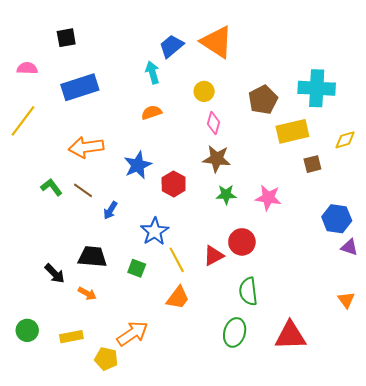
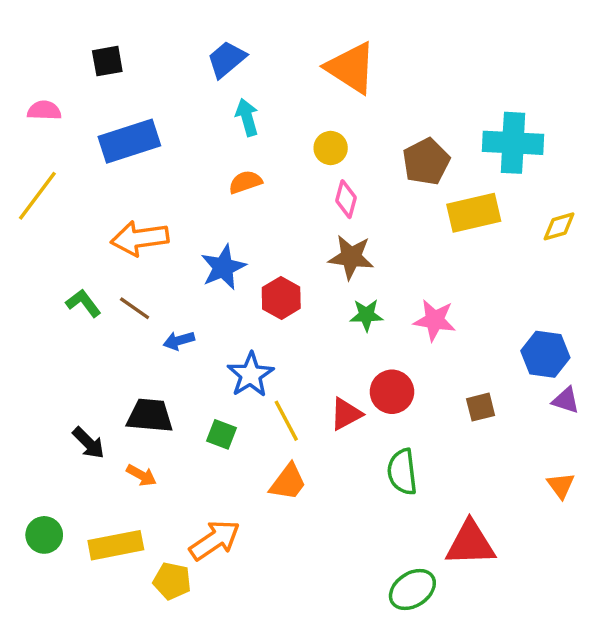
blue trapezoid: (171, 46) -> (227, 59), moved
brown square: (312, 164) -> (481, 407), moved
blue arrow: (110, 210) -> (179, 341), turned 42
green ellipse: (235, 332) -> (412, 589), moved, turned 40
yellow rectangle: (71, 337) -> (116, 545), size x1.4

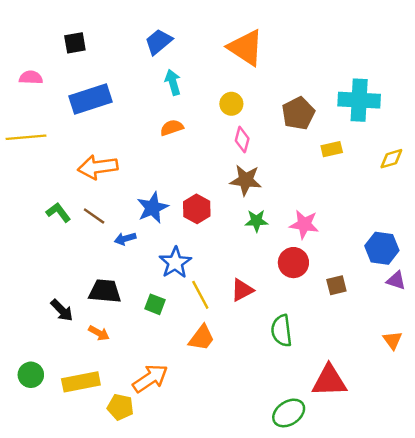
yellow line: (37, 196) -> (26, 137), turned 48
yellow rectangle: (474, 213) -> (332, 149), size x0.6
blue star: (223, 267) -> (153, 208), moved
red circle: (392, 392) -> (293, 263), moved

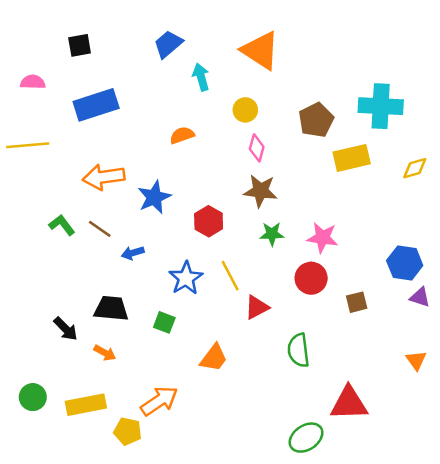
cyan arrow: (173, 82) -> (201, 77), moved
yellow rectangle: (332, 149) -> (352, 158), size x1.6
blue star: (153, 208) -> (154, 197), moved
yellow line: (200, 295) -> (230, 276), moved

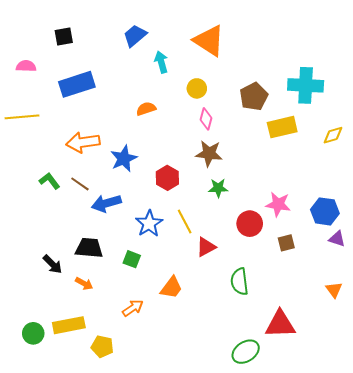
pink star: (322, 238) -> (278, 204), moved
blue arrow: (133, 253) -> (106, 203), size x1.6
green circle: (33, 397) -> (33, 333), moved
orange arrow: (159, 401) -> (133, 308), moved, size x0.7

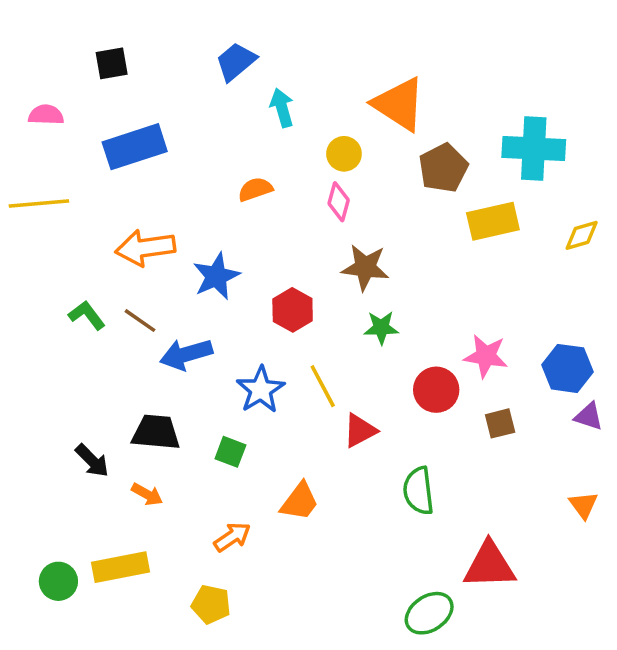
orange triangle: (209, 41) -> (399, 104), moved
pink diamond: (206, 119) -> (339, 202), moved
yellow pentagon: (102, 347) -> (211, 604), moved

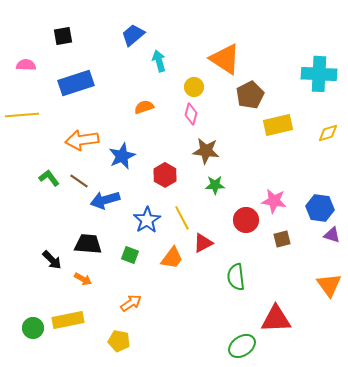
cyan cross: (534, 149) -> (319, 74), moved
orange trapezoid: (300, 501) -> (172, 258), moved
orange triangle: (583, 505) -> (329, 285), size x1.5

